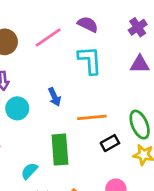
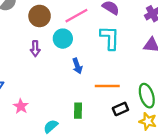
cyan circle: (17, 108) -> (63, 39), moved
green rectangle: (60, 150) -> (78, 111), size x0.6

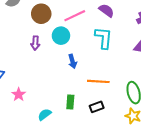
black rectangle: (120, 109) -> (97, 107), moved

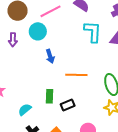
cyan L-shape: (104, 38) -> (93, 32), moved
black rectangle: (97, 107) -> (68, 105), moved

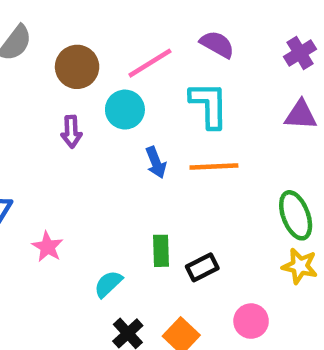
cyan L-shape: (93, 32) -> (209, 105), moved
orange line: (76, 75) -> (214, 167), moved

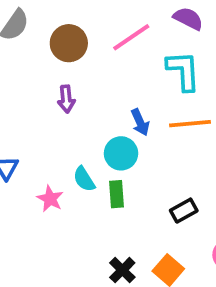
cyan circle: (125, 110) -> (121, 153), moved
green rectangle: (161, 251) -> (117, 194), moved
cyan semicircle: (108, 284) -> (84, 179), moved, turned -76

